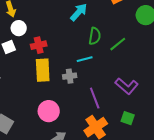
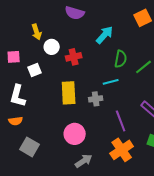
white circle: (19, 28) -> (52, 47), moved
red cross: (39, 45) -> (74, 57), moved

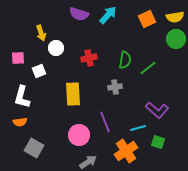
cyan arrow: (105, 35) -> (108, 15), moved
red cross: (74, 57) -> (89, 58), moved
cyan line: (111, 82) -> (138, 128), moved
gray cross: (96, 99) -> (115, 87), moved
purple line: (121, 121) -> (105, 122), moved

